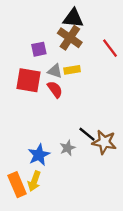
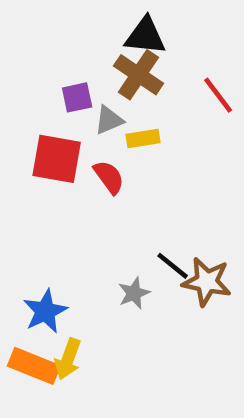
gray triangle: (55, 71) -> (109, 120), moved, turned -42
blue star: (39, 155) -> (45, 311), moved
orange rectangle: (17, 185) -> (34, 366), turned -45

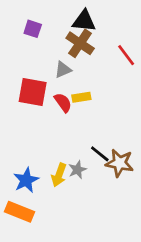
purple square: (77, 97) -> (33, 29), moved, turned 30
yellow rectangle: (143, 138) -> (81, 97), moved
yellow arrow: (68, 359) -> (59, 175), moved

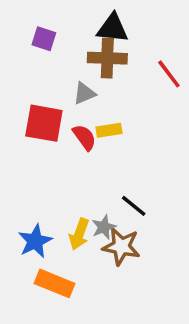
brown cross: (80, 43) -> (107, 58), turned -32
brown star: (120, 163) -> (121, 246), moved
orange rectangle: (19, 212) -> (54, 283), moved

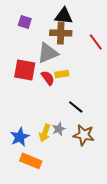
gray triangle: (84, 93) -> (48, 53), size x1.6
black line: (134, 206) -> (76, 107), moved
brown star: (121, 246) -> (84, 135), moved

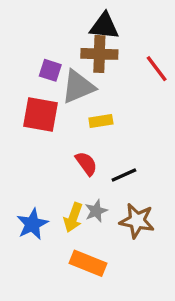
purple square: (25, 22) -> (50, 70), moved
red semicircle: (48, 78) -> (86, 164), moved
black line: (76, 107) -> (124, 175), turned -63
orange rectangle: (31, 161) -> (88, 263), moved

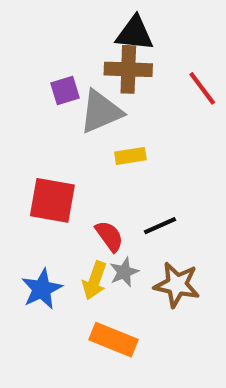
purple square: (50, 70) -> (65, 90), turned -35
red square: (40, 114) -> (52, 200), moved
red semicircle: (86, 164) -> (109, 236), moved

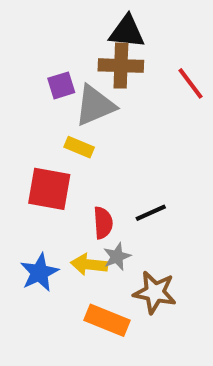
yellow rectangle: (130, 156) -> (79, 147), moved, turned 32
red semicircle: (109, 236) -> (103, 223), turned 32
yellow arrow: (95, 281) -> (89, 265), turned 76
brown star: (177, 285) -> (155, 292), moved

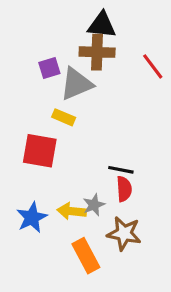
black line: (151, 213) -> (121, 170), turned 35
red semicircle: (103, 223) -> (124, 189), moved
orange rectangle: (107, 320) -> (86, 256), turned 40

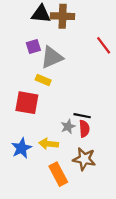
black triangle: (102, 25) -> (41, 14), moved
brown cross: (97, 52) -> (63, 16), moved
gray star: (94, 205) -> (68, 127), moved

